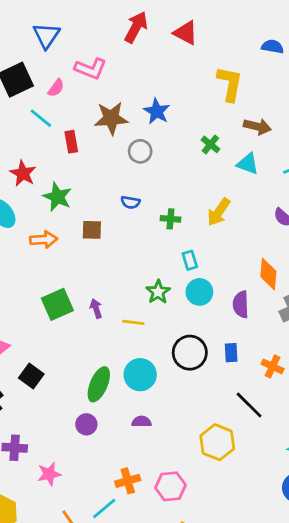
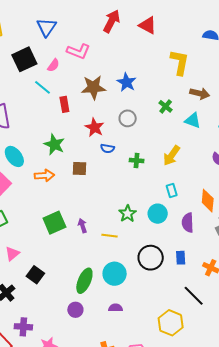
gray circle: (140, 151) -> (128, 118), moved
red star: (23, 173) -> (94, 127), moved
cyan rectangle: (190, 260) -> (172, 191), moved

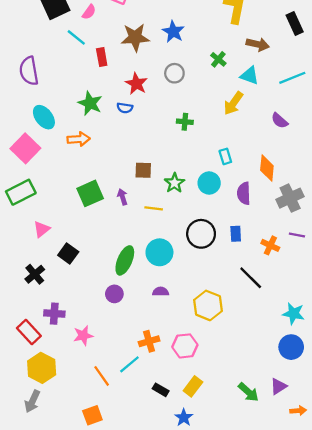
blue semicircle: (108, 148) -> (125, 108), moved
yellow arrow: (172, 155) -> (233, 103), moved
brown square: (79, 169) -> (143, 170), moved
yellow hexagon: (171, 323) -> (208, 305), moved

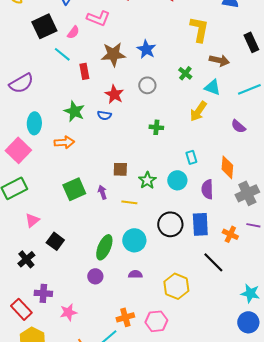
purple semicircle: (29, 71) -> (21, 83), turned -110
cyan ellipse: (44, 117) -> (34, 123), turned 40
blue rectangle: (236, 234) -> (200, 224), size x1.6

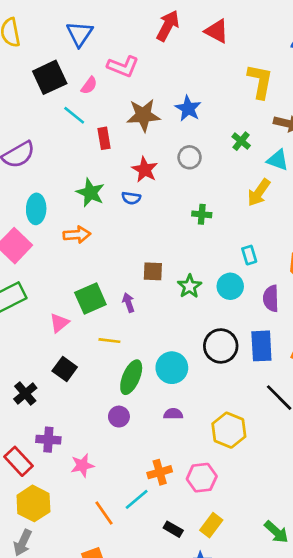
yellow line: (129, 202) -> (109, 341), moved
pink triangle: (32, 220) -> (59, 323), moved

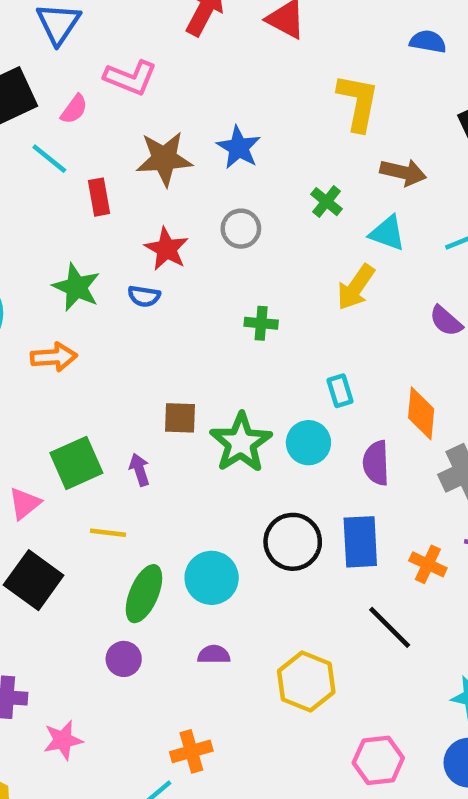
green star: (190, 286) -> (241, 443), size x1.5
black square: (65, 369) -> (34, 580), size x1.4
pink hexagon: (202, 478) -> (378, 760), moved

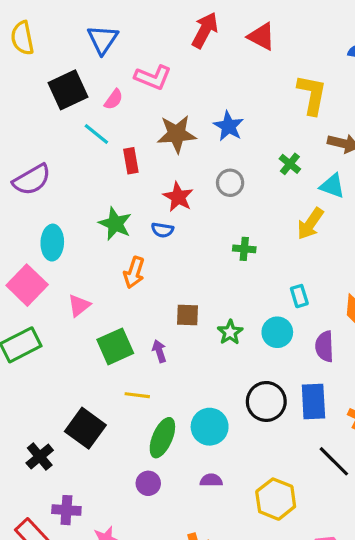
orange arrow: (54, 357) -> (134, 272), moved, turned 112
green star: (241, 443) -> (230, 332), size x0.6
pink triangle: (25, 503) -> (79, 305), moved

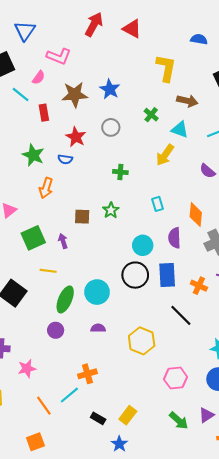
pink semicircle: (114, 99) -> (39, 78), moved
green star: (230, 332) -> (111, 210), moved
cyan circle: (277, 332) -> (143, 245), moved

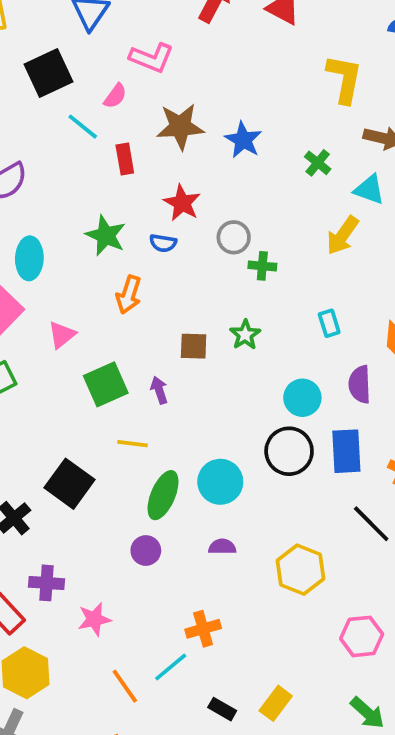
blue star: (110, 89) -> (243, 140), moved
gray circle: (111, 127) -> (234, 237), moved

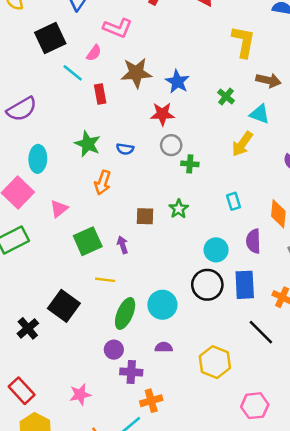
red star: (182, 203) -> (162, 114), moved, turned -30
purple cross: (47, 583) -> (131, 372), moved

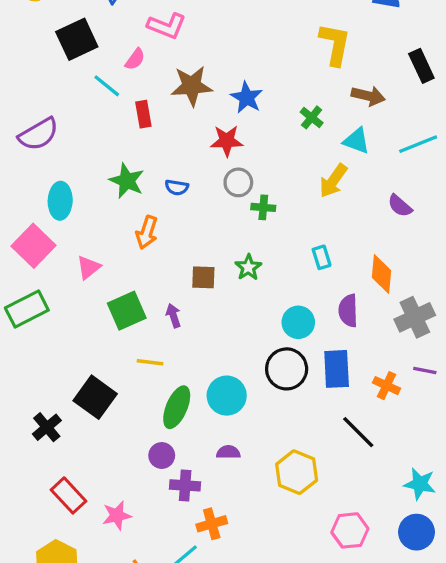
red rectangle: (22, 391) -> (68, 495), moved

